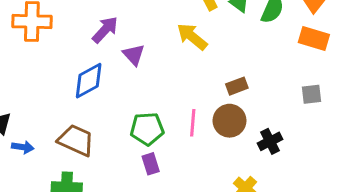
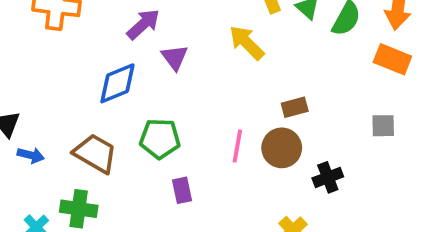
green pentagon: (147, 129) -> (160, 139), moved

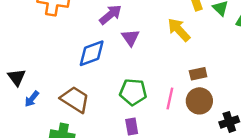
brown rectangle: (295, 107) -> (198, 74), moved
green pentagon: (160, 139) -> (133, 92), moved
blue arrow: (31, 155) -> (32, 99), turned 112

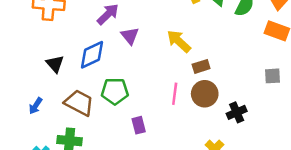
yellow arrow: (179, 30) -> (179, 41), moved
black triangle: (17, 77) -> (55, 64), moved
green pentagon: (133, 92) -> (115, 91), moved

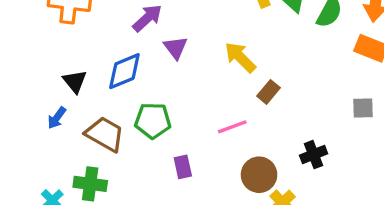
brown rectangle: (201, 66) -> (269, 92), turned -35
pink line: (175, 94) -> (232, 127), turned 60
brown circle: (205, 94) -> (259, 175), moved
blue arrow: (36, 106) -> (57, 118), moved

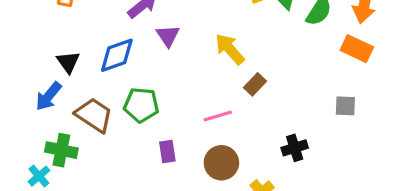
blue arrow: (57, 118) -> (49, 96), size x1.4
brown circle: (259, 175) -> (221, 163), moved
green cross: (90, 184) -> (61, 150), moved

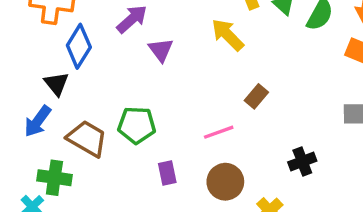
yellow arrow: (230, 49) -> (228, 35), moved
blue diamond: (117, 55) -> (79, 46), moved, turned -36

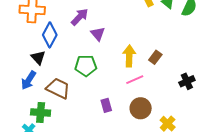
yellow arrow: (228, 35) -> (129, 56), moved, turned 50
green pentagon: (137, 125) -> (86, 66), moved
black cross: (302, 161) -> (187, 81), moved

